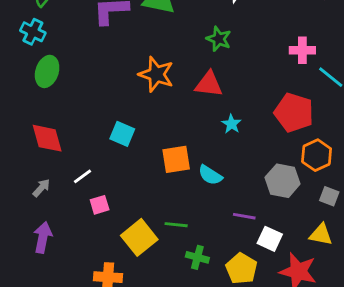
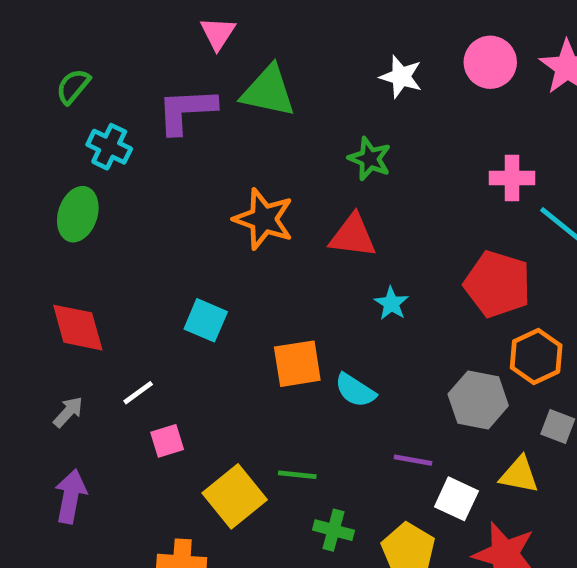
cyan cross: (33, 32) -> (109, 147), moved
yellow triangle: (321, 235) -> (519, 475), moved

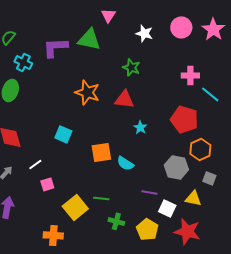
pink triangle: (218, 33) -> (108, 15), moved

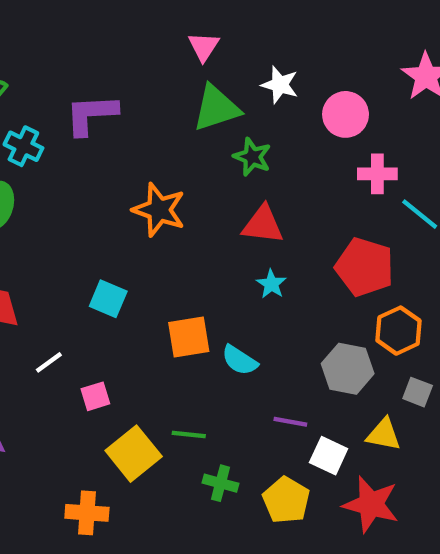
pink circle: (181, 27) -> (346, 114), moved
green triangle: (89, 39) -> (216, 108), moved, turned -30
red triangle: (124, 99) -> (263, 225), moved
pink square: (47, 184) -> (95, 396), moved

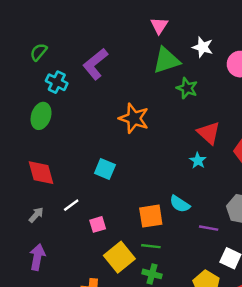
purple L-shape: (91, 114) -> (95, 64), turned -36
red triangle: (263, 225) -> (209, 133), moved, turned 35
orange square: (189, 337) -> (151, 216), moved
purple line: (290, 422) -> (209, 228), moved
green cross: (220, 483) -> (152, 274), moved

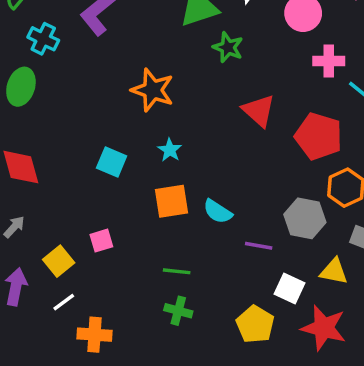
cyan star: (198, 161) -> (170, 150), moved
white line: (71, 205) -> (64, 302), moved
orange square: (151, 216) -> (171, 201), moved
yellow square: (119, 257) -> (59, 261), moved, size x0.7

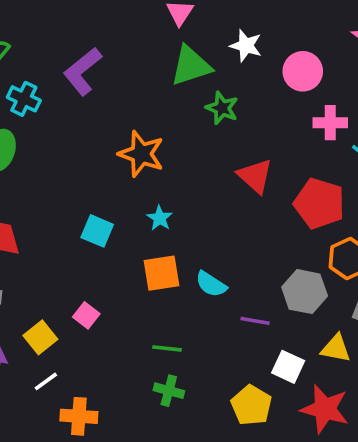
pink square: (101, 241) -> (86, 315), turned -35

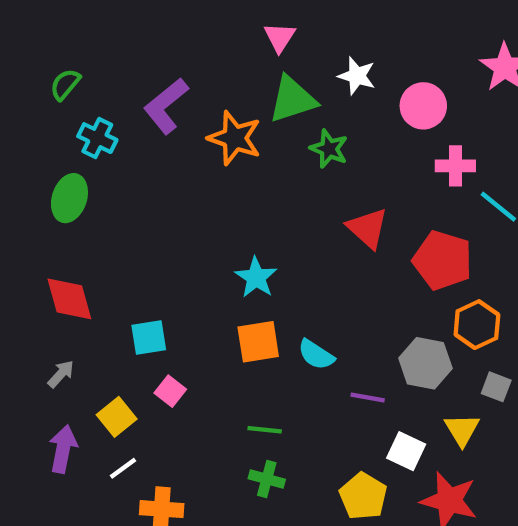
orange star: (141, 154) -> (235, 138), moved
cyan star: (160, 218) -> (256, 277), size x1.4
cyan square: (97, 231) -> (149, 337), moved, turned -32
yellow triangle: (336, 348) -> (462, 430), turned 48

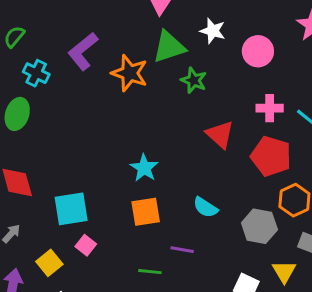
pink cross: (455, 166) -> (270, 108), moved
cyan square: (149, 337) -> (71, 209), size x1.4
cyan semicircle: (316, 355) -> (205, 207), moved
purple line: (368, 398) -> (182, 250), moved

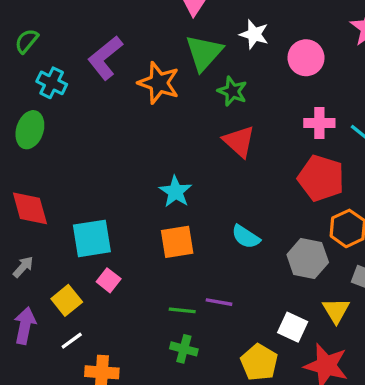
green triangle: (169, 47) -> (204, 53), turned -30
red triangle: (220, 134) -> (239, 141), moved
purple line: (182, 250) -> (219, 302), moved

